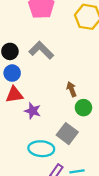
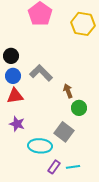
gray L-shape: (41, 50) -> (41, 73), moved
purple star: (33, 111) -> (17, 124), moved

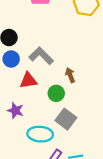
red triangle: (15, 96) -> (28, 80), moved
green circle: (79, 108) -> (56, 93), moved

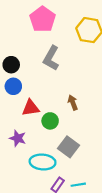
gray L-shape: (41, 56) -> (51, 58), moved, turned -105
green circle: (56, 93) -> (50, 121), moved

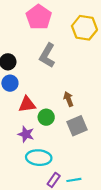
purple star: (18, 138) -> (26, 134), moved
gray square: (68, 147) -> (77, 126), moved, turned 30

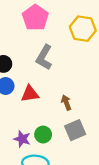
red triangle: (27, 104) -> (30, 94), moved
green circle: (46, 117) -> (43, 135), moved

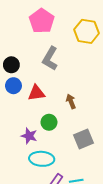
gray square: (75, 130) -> (83, 139), moved
green circle: (43, 135) -> (49, 122), moved

